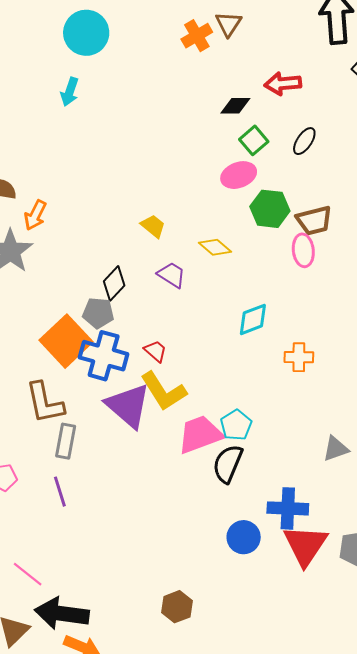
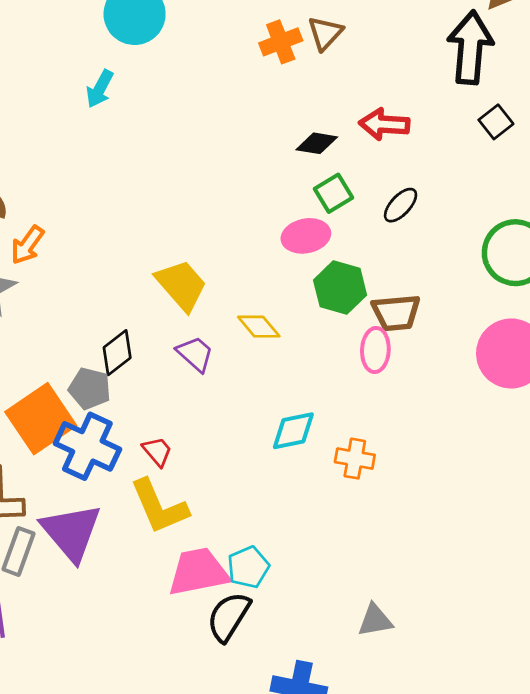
yellow trapezoid: (153, 226) -> (181, 285), size x1.6
orange cross: (299, 357) -> (355, 459), moved
purple triangle: (128, 406) -> (71, 532), moved

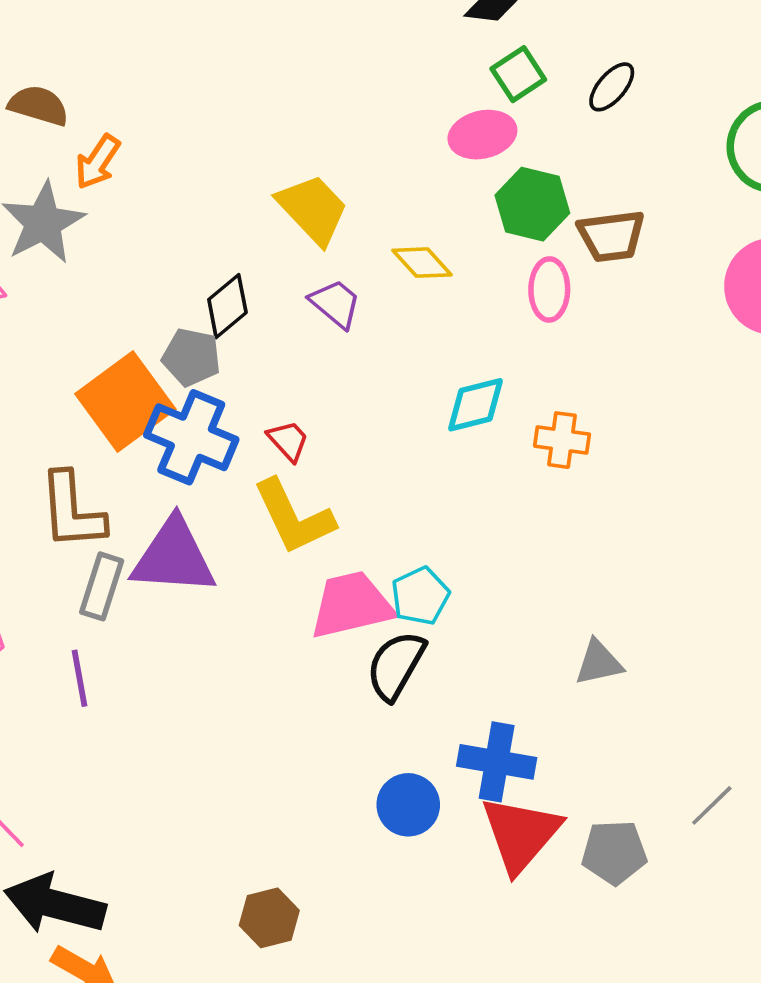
pink ellipse: (375, 350) -> (549, 289), moved
purple triangle: (71, 532) -> (174, 557), turned -44

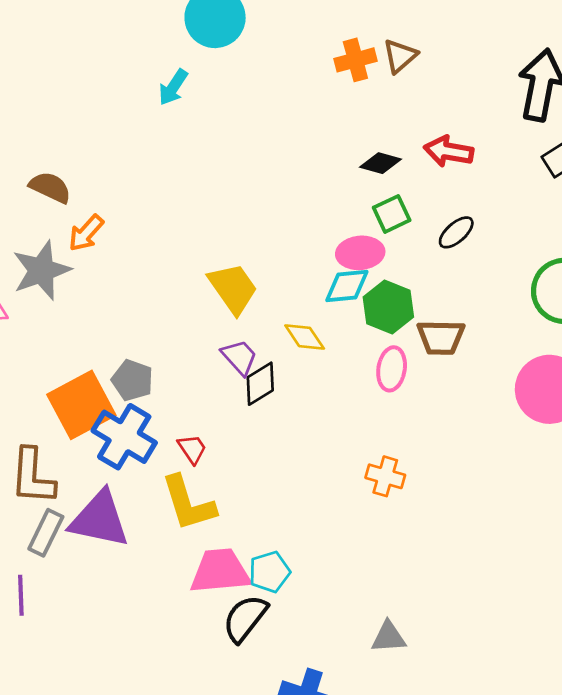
black diamond: (227, 306) -> (260, 384), moved
cyan diamond: (476, 405) -> (347, 286), moved

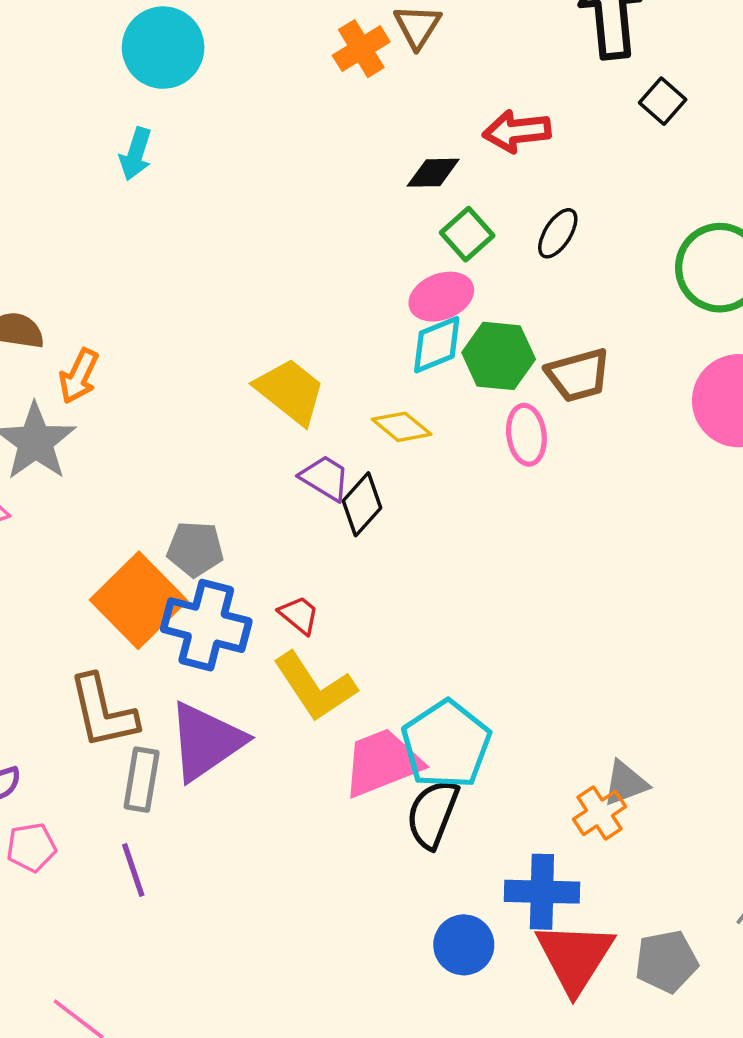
orange cross: (385, 476) -> (599, 813), moved, turned -33
purple triangle: (100, 519) -> (206, 741), turned -30
cyan pentagon: (269, 572) -> (446, 744), size x1.6

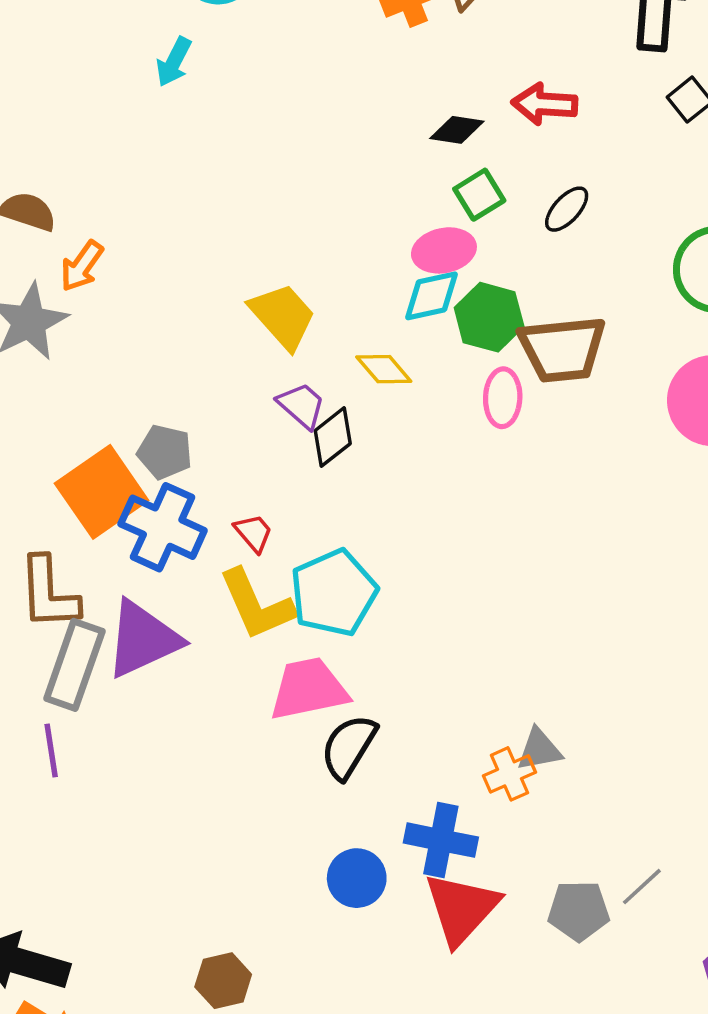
brown trapezoid: (578, 375) -> (562, 349), size x1.4
cyan pentagon: (446, 744) -> (334, 593), moved
gray rectangle: (142, 780) -> (74, 665), size x1.4
gray pentagon: (666, 961) -> (579, 911), moved

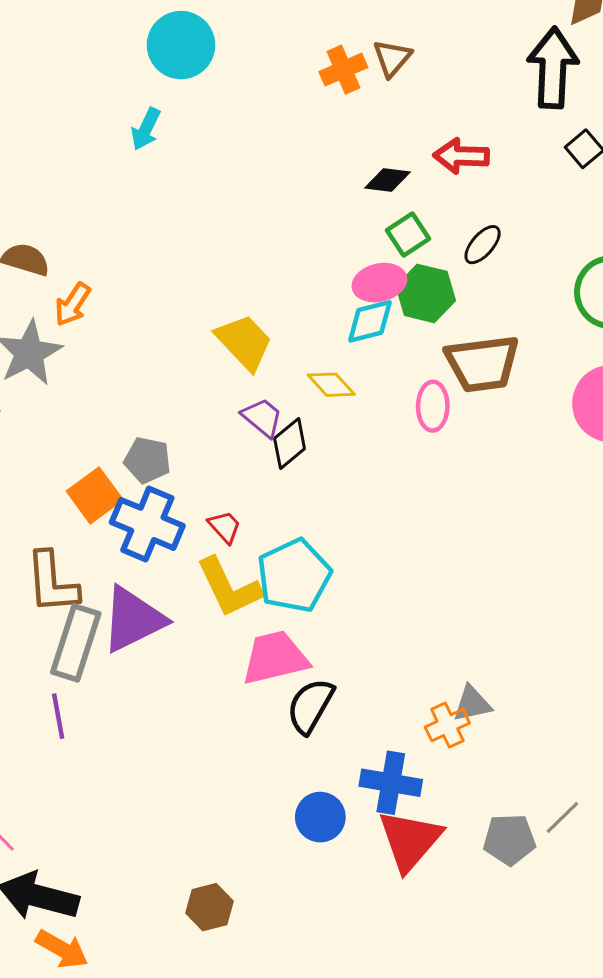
green hexagon: (489, 317) -> (426, 293), moved
orange square: (102, 492) -> (95, 495), size x0.7

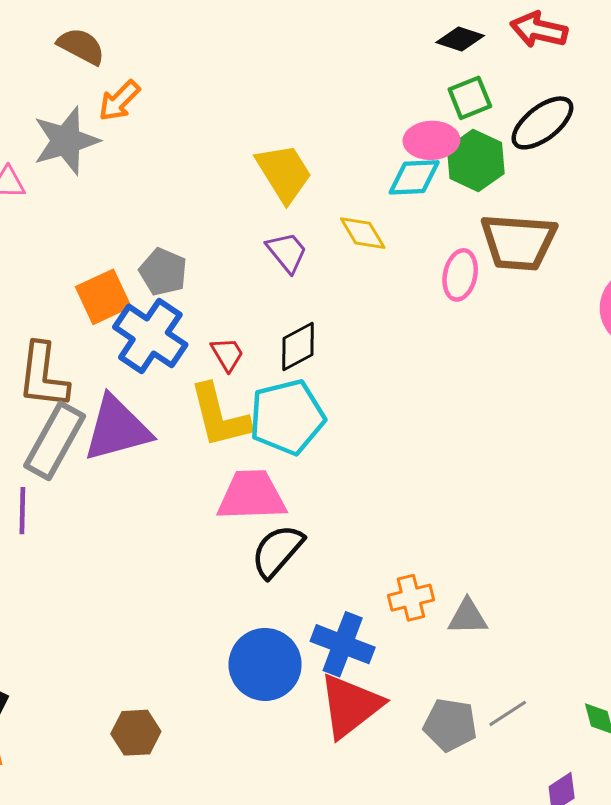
black ellipse: (483, 245) -> (542, 123), size x1.5
black diamond: (290, 444) -> (298, 347), moved
gray triangle: (472, 704) -> (468, 617), moved
blue circle: (320, 817) -> (265, 664), size x1.4

